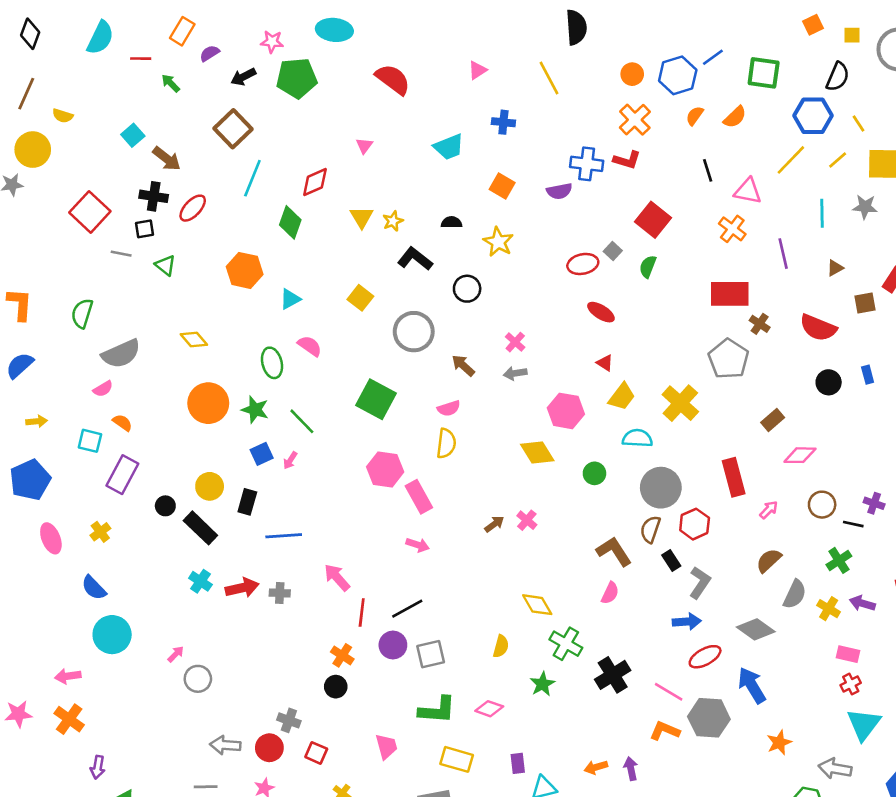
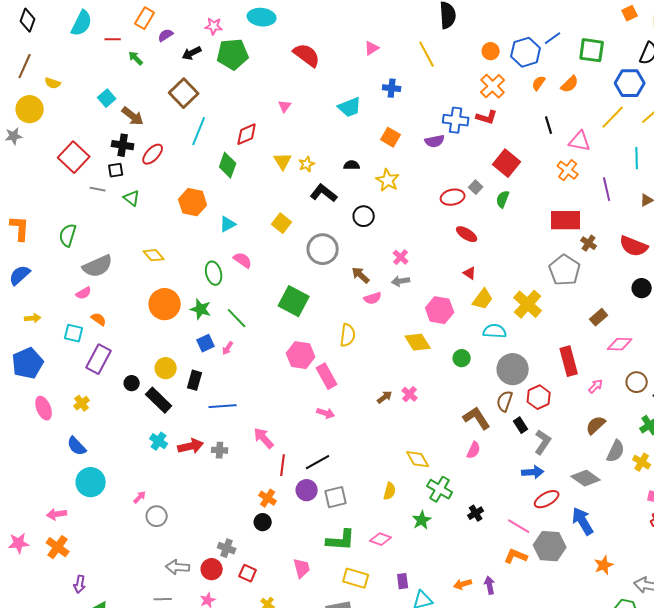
pink semicircle: (449, 408) -> (373, 298), moved
black cross: (613, 675) -> (476, 513), size x0.6

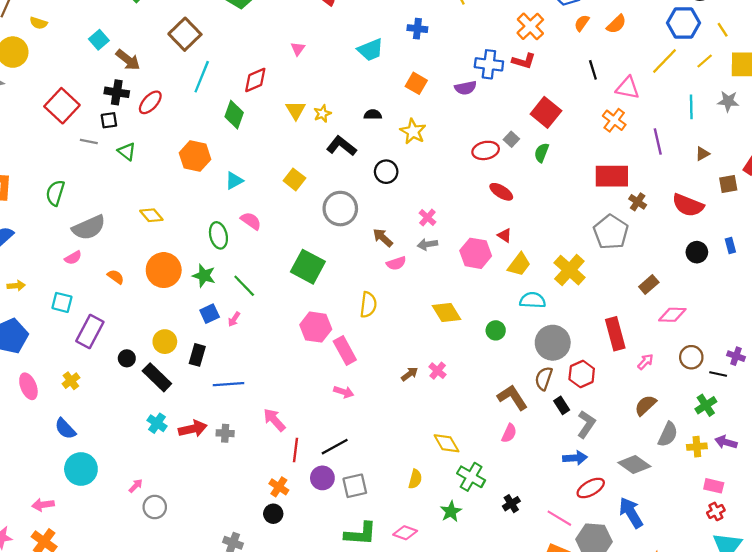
pink hexagon: (440, 310) -> (476, 253), moved
orange semicircle: (99, 319) -> (116, 277), moved
yellow cross: (642, 462) -> (697, 447), turned -36

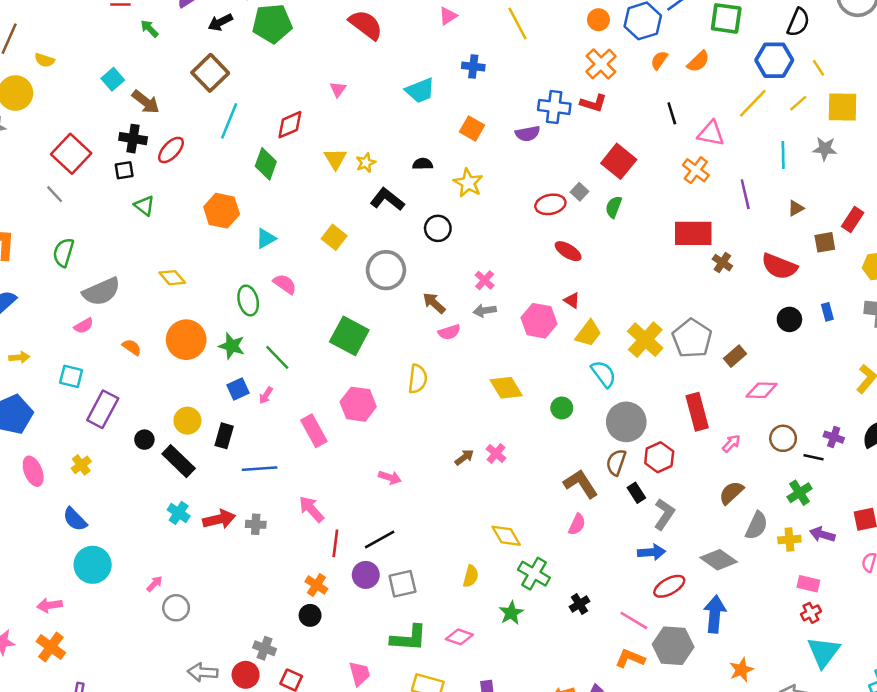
gray line: (89, 141) -> (55, 194), moved, turned 36
gray pentagon: (611, 232) -> (692, 338), moved
cyan semicircle: (533, 300) -> (604, 374), turned 50
pink rectangle: (345, 351) -> (314, 431), moved
blue arrow: (631, 513) -> (715, 614), turned 36

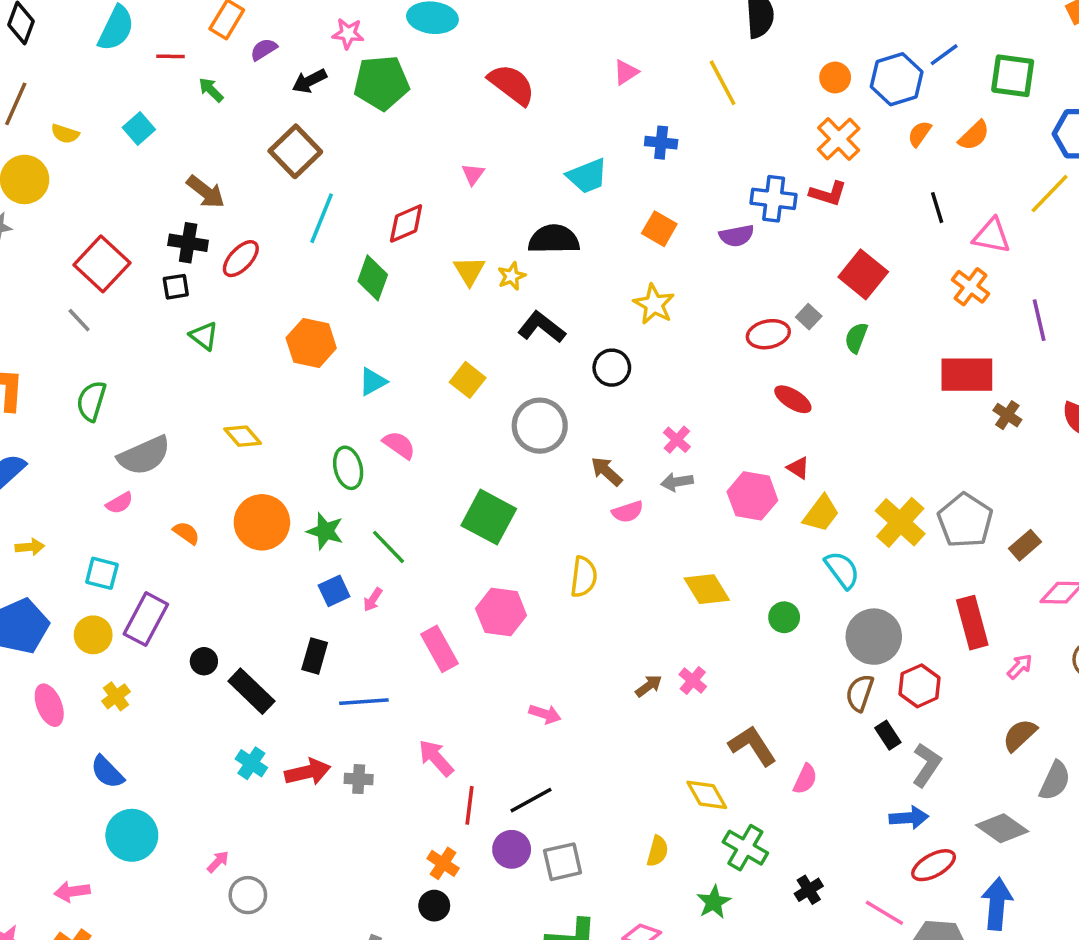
cyan square: (113, 79) -> (139, 128), moved
black semicircle: (423, 164) -> (554, 239), moved, size x1.8
yellow circle: (187, 421) -> (93, 635), moved
brown L-shape: (581, 484) -> (752, 746), moved

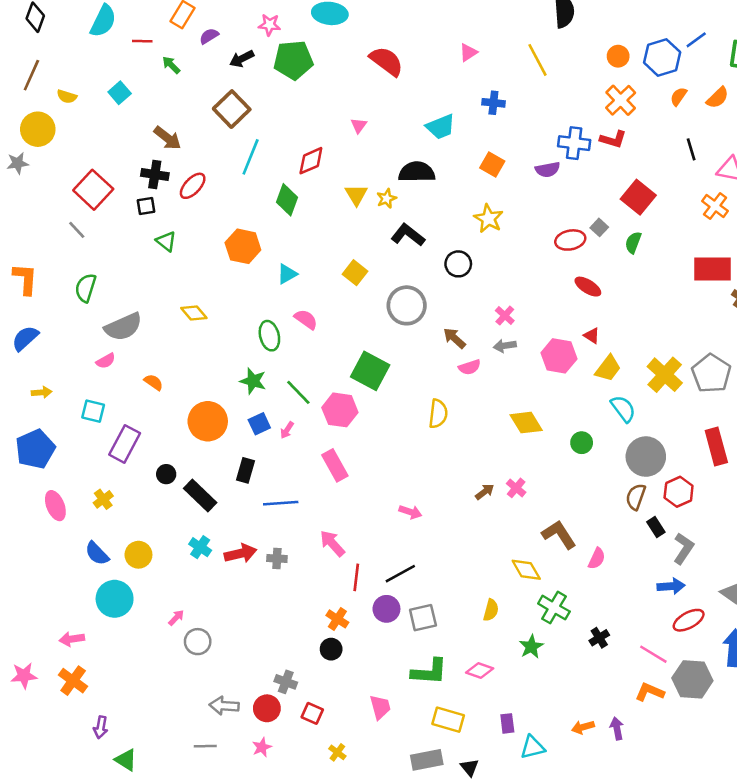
orange circle: (262, 522) -> (208, 421), moved
pink hexagon: (501, 612) -> (340, 410), moved
yellow circle: (93, 635) -> (138, 555), moved

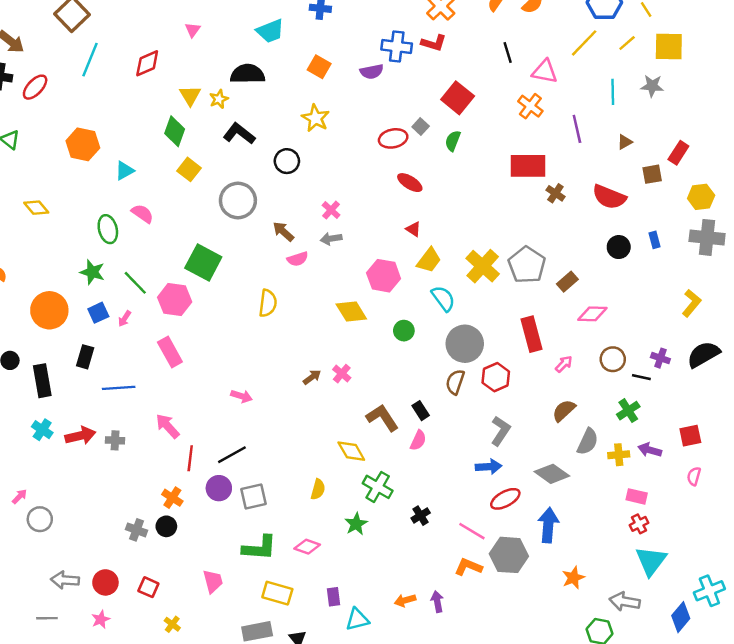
green diamond: (287, 200) -> (175, 131), moved
pink hexagon: (559, 356) -> (384, 276), moved
black rectangle: (200, 496) -> (42, 381), turned 36
black rectangle: (656, 527) -> (421, 411), moved
gray cross: (286, 682) -> (136, 530), moved

